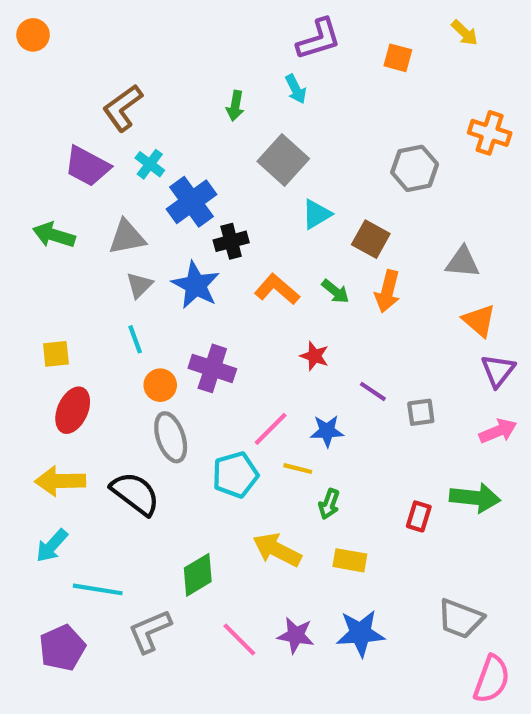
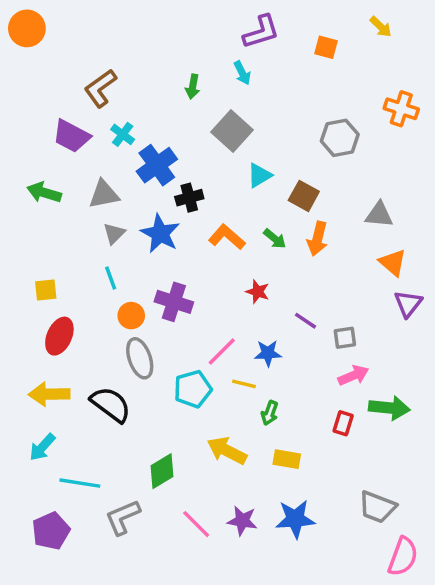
orange circle: (33, 35) -> (27, 28), size x1.4
pink arrow: (498, 431) -> (353, 375), moved

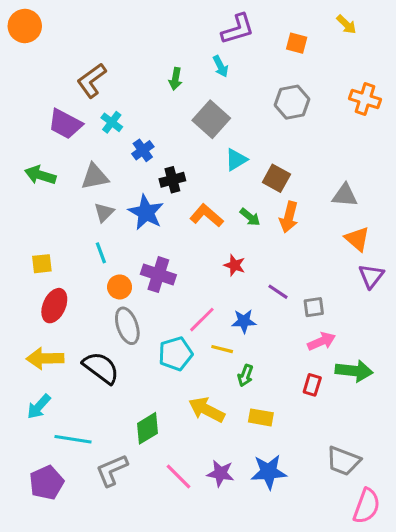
gray hexagon: (340, 138) -> (292, 102), moved
blue cross: (157, 165) -> (143, 150), size x0.6

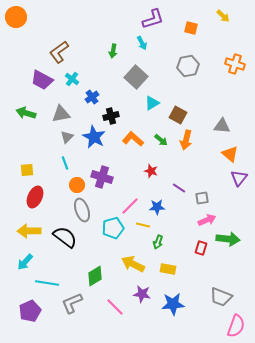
purple star: (221, 473) -> (142, 294), moved

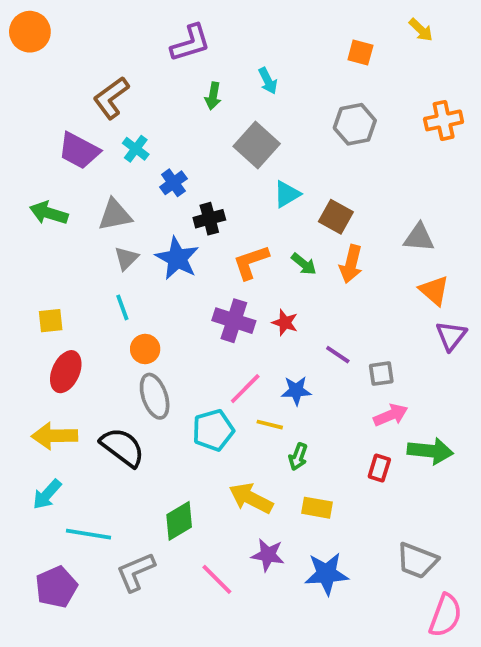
purple L-shape: (153, 19) -> (190, 43), moved
orange cross: (235, 64) -> (444, 120), turned -30
orange L-shape: (133, 139) -> (251, 262), turned -60
purple cross: (102, 177) -> (234, 321), moved

